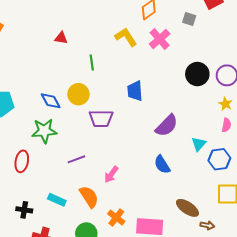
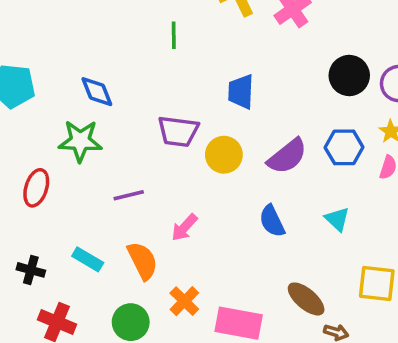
yellow circle: (78, 94) -> (224, 155), moved
cyan triangle: (199, 144) -> (337, 219), moved, turned -35
blue hexagon: (219, 159) -> (344, 147), moved

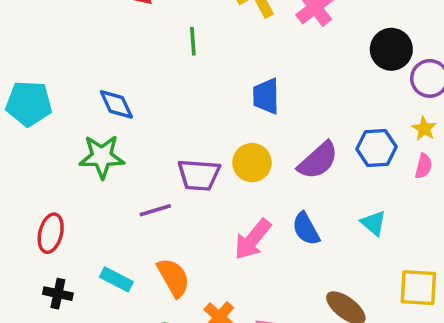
black circle: (349, 76) -> (391, 49), moved
purple trapezoid: (178, 131) -> (199, 175), moved
red ellipse: (36, 188) -> (51, 233), moved
pink arrow: (184, 227) -> (253, 239), moved, size x1.4

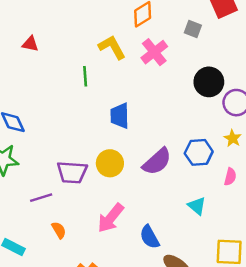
green line: (193, 41) -> (85, 76), moved
pink semicircle: (424, 166) -> (230, 177), moved
blue semicircle: (306, 229) -> (150, 237), moved
orange semicircle: (173, 278) -> (59, 230), moved, size x0.6

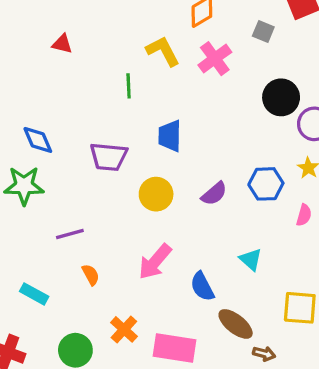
purple semicircle: (157, 162) -> (214, 194), size x0.7
purple trapezoid: (72, 172) -> (109, 157), moved
cyan triangle: (197, 206) -> (251, 259), moved

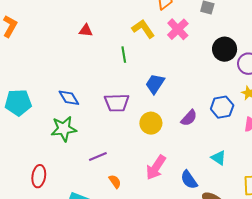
red triangle: (62, 44) -> (86, 30), moved
blue trapezoid: (170, 136) -> (155, 84), turned 40

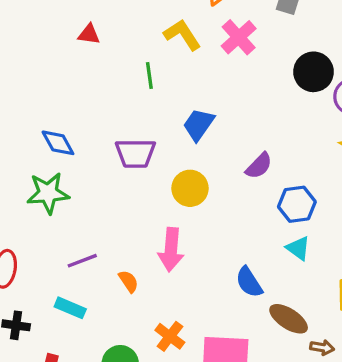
blue hexagon: (222, 107) -> (297, 204), moved
purple semicircle: (189, 118) -> (259, 166), moved
purple line: (98, 157) -> (82, 261), moved
pink arrow: (156, 167) -> (171, 250), moved, turned -30

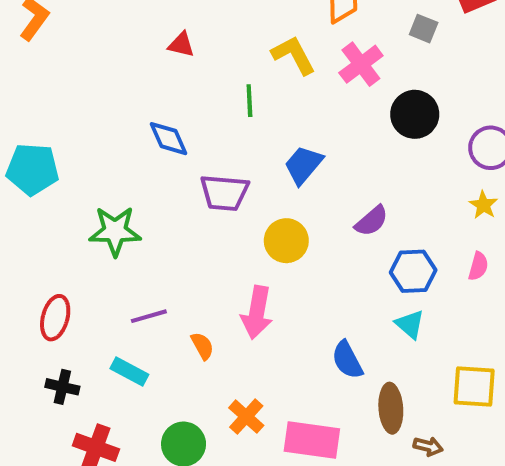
black circle: (313, 72) -> (415, 114), moved
blue diamond: (58, 143) -> (169, 139), moved
brown ellipse: (289, 319) -> (391, 408), turned 48

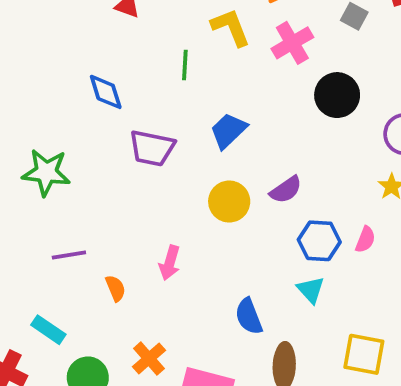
yellow circle: (286, 241) -> (229, 202), moved
pink semicircle: (478, 266) -> (365, 240), moved
pink arrow: (257, 312) -> (170, 263), size x0.7
cyan rectangle: (129, 372) -> (48, 330), moved

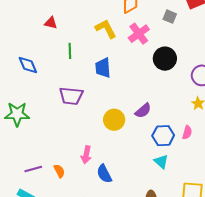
green line: (185, 65) -> (70, 51), moved
blue diamond: (106, 92) -> (28, 65), moved
blue trapezoid: (228, 131) -> (103, 68), moved, turned -45
purple line: (69, 255) -> (33, 169), moved
blue semicircle: (249, 316) -> (104, 174), moved

